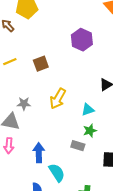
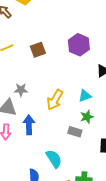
purple hexagon: (82, 40) -> (79, 45), moved
yellow arrow: (58, 99) -> (55, 100), moved
blue arrow: (39, 153) -> (29, 125), moved

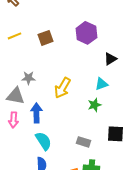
cyan triangle: (85, 96) -> (101, 84), moved
gray rectangle: (75, 132) -> (83, 142), moved
cyan semicircle: (54, 159) -> (43, 141), moved

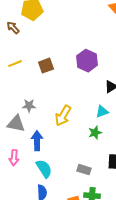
pink arrow: (13, 120) -> (14, 158), moved

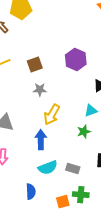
gray star: (29, 106) -> (40, 90), moved
blue arrow: (37, 141) -> (41, 140), moved
cyan semicircle: (44, 169) -> (48, 168), moved, turned 102

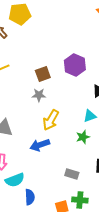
brown square: (35, 65) -> (43, 74), moved
blue arrow: (41, 140) -> (40, 145), turned -108
cyan semicircle: (48, 168) -> (15, 180), moved

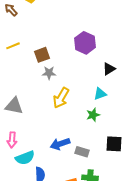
brown square: (43, 74) -> (42, 55), moved
blue arrow: (40, 145) -> (60, 144), moved

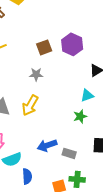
brown square: (42, 55) -> (44, 47), moved
yellow arrow: (61, 98) -> (30, 105), moved

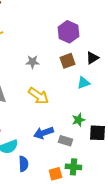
brown square: (44, 47) -> (67, 61), moved
yellow arrow: (30, 105) -> (38, 96), moved, turned -85
green star: (80, 116) -> (78, 120), moved

